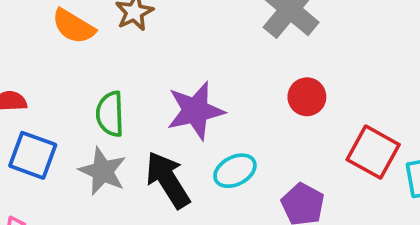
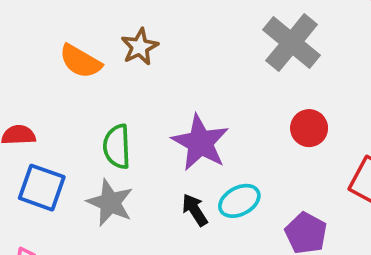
purple star: (195, 111) -> (200, 143), turned -30
black arrow: (168, 180) -> (195, 210), moved, size x0.6

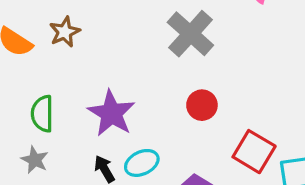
gray star: (110, 203) -> (35, 160), size x0.7

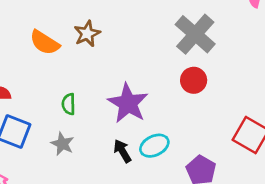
red circle: (202, 105) -> (194, 80), moved
green semicircle: (42, 114) -> (69, 104), size x0.7

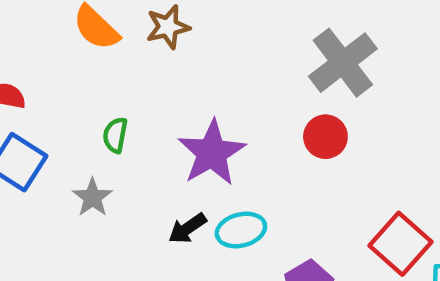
black arrow: (122, 151) -> (187, 228), turned -105

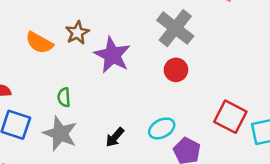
purple star: (212, 153) -> (112, 55), moved
gray star: (92, 197) -> (60, 134), size x1.6
cyan ellipse: (241, 230) -> (162, 128), moved

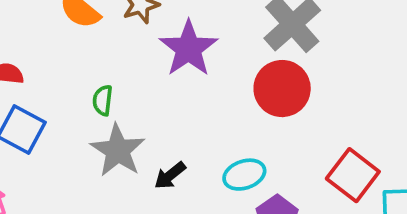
red circle: (176, 70) -> (282, 89), size x1.5
gray star: (60, 134) -> (118, 150), moved

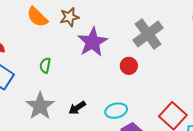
red circle: (282, 89) -> (129, 66), moved, size x0.6
gray star: (118, 150) -> (40, 106), moved

